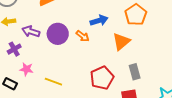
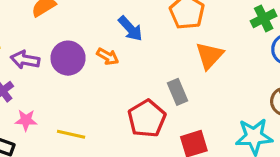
blue arrow: (99, 20) -> (130, 29), turned 72
orange triangle: (121, 42) -> (209, 56), moved
gray rectangle: (135, 72) -> (177, 92), moved

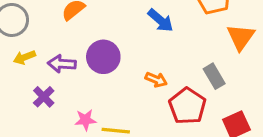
orange arrow: (108, 56) -> (156, 80), moved
pink star: (26, 120) -> (85, 120), moved

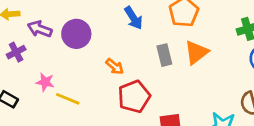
gray rectangle: (214, 76) -> (164, 55), moved

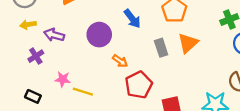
purple circle: (76, 34) -> (99, 35), moved

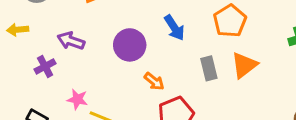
yellow arrow: (28, 25) -> (18, 30), moved

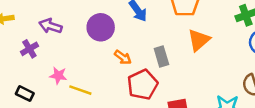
gray rectangle: (209, 68) -> (161, 56), moved

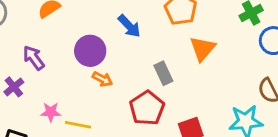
purple arrow: (51, 26) -> (34, 58), turned 45
orange arrow: (123, 57) -> (102, 79), moved

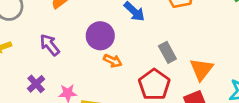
orange triangle: (203, 49) -> (201, 69), moved
purple cross: (14, 87) -> (36, 84), moved

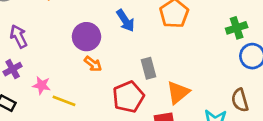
purple arrow: (50, 45) -> (19, 36), moved

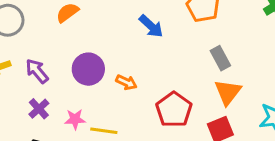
purple circle: (86, 37) -> (88, 69), moved
gray rectangle: (149, 68) -> (220, 58), moved

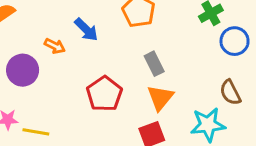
orange arrow: (126, 82) -> (55, 46), moved
red pentagon: (174, 110) -> (104, 94), moved

